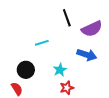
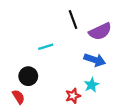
cyan star: (60, 70) -> (91, 85), moved

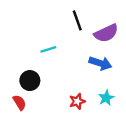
cyan star: (91, 85) -> (106, 98), moved

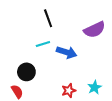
black line: (77, 20) -> (48, 18), moved
blue arrow: (100, 63) -> (67, 52), moved

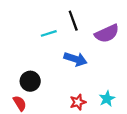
black line: (48, 18) -> (73, 21), moved
cyan line: (43, 44) -> (49, 33), moved

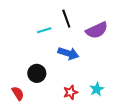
black circle: (30, 81) -> (37, 73), moved

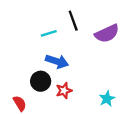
blue arrow: (68, 53) -> (57, 61), moved
red star: (70, 92) -> (64, 91), moved

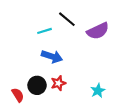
black line: (73, 21) -> (67, 19), turned -30
black circle: (41, 81) -> (37, 85), moved

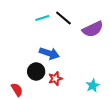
cyan line: (44, 31) -> (42, 18), moved
black circle: (37, 85) -> (36, 71), moved

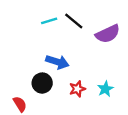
red star: (55, 79) -> (77, 89), moved
cyan star: (93, 86) -> (105, 89), moved

